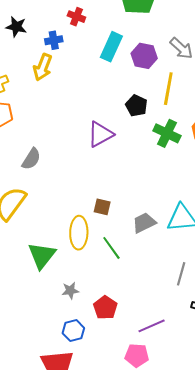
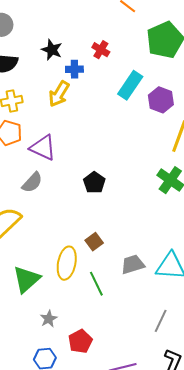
black star: (16, 27) -> (52, 50), moved
black pentagon: (136, 106) -> (94, 183), moved
purple triangle: (100, 134) -> (43, 148), moved, turned 44
brown square: (102, 207) -> (94, 242), turned 30
gray star: (70, 291) -> (49, 319), turned -30

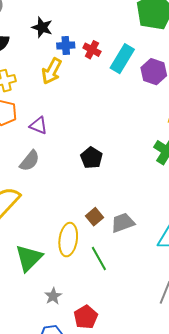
red cross: (101, 50) -> (92, 50), moved
purple triangle: (43, 148) -> (38, 125), size x0.7
gray trapezoid: (133, 264) -> (123, 223), moved

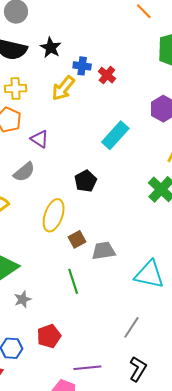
black star: (42, 27) -> (51, 48), moved
cyan rectangle: (122, 59) -> (115, 135), moved
yellow ellipse: (68, 240) -> (54, 215), moved
gray star: (53, 296) -> (23, 299), moved

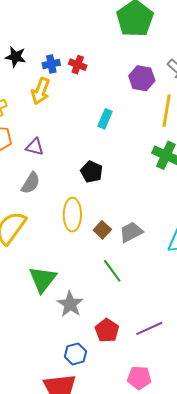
cyan rectangle: (115, 135) -> (105, 119), size x0.7
gray star: (23, 299) -> (70, 304), size x1.5
purple line: (87, 368) -> (149, 328), moved

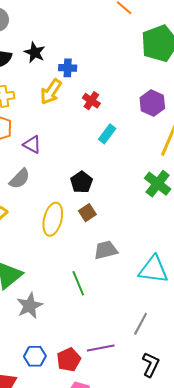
red cross: (78, 65) -> (91, 101), moved
brown square: (102, 230) -> (87, 213), moved
red pentagon: (107, 330) -> (69, 360), moved
blue hexagon: (75, 354) -> (35, 356), moved

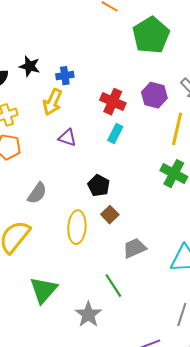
red cross: (91, 101) -> (113, 102), moved, size x1.4
purple triangle: (32, 145) -> (67, 138), moved
gray star: (30, 306) -> (88, 314), moved

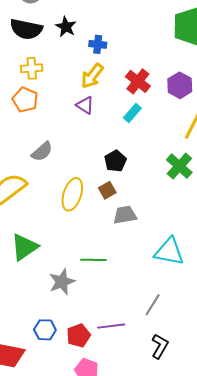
yellow arrow: (53, 102) -> (92, 76), moved
black pentagon: (99, 186) -> (115, 161), moved
gray trapezoid: (135, 248) -> (125, 215), moved
green line: (113, 286) -> (93, 260), turned -70

